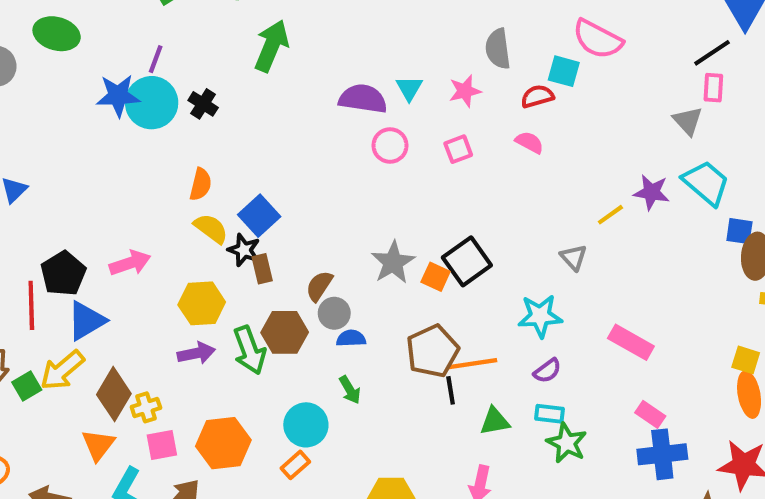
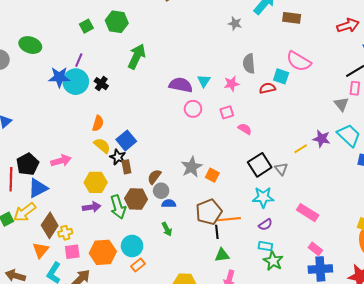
pink semicircle: (529, 142) -> (245, 129), moved
black square: (467, 261) -> (260, 165), moved
green triangle: (495, 421) -> (222, 255), moved
cyan circle: (306, 425) -> (132, 246), moved

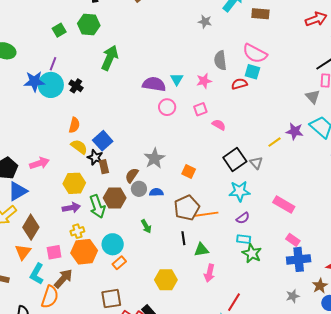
pink semicircle: (299, 61) -> (255, 53), moved
gray star: (192, 167) -> (154, 158), moved
blue semicircle: (169, 204) -> (156, 192), moved
black line: (217, 232) -> (183, 238), moved
yellow cross: (65, 233) -> (77, 231), moved

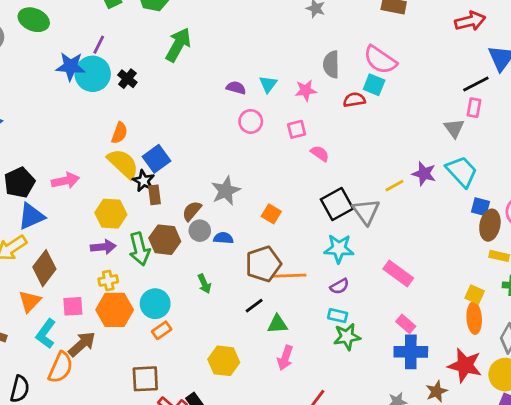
purple semicircle: (154, 84) -> (236, 88), size x0.6
yellow semicircle: (79, 147) -> (123, 164), size x1.4
gray triangle: (256, 163) -> (366, 212), size x1.5
black line: (183, 238) -> (254, 306), turned 56
green star: (252, 253) -> (347, 337), turned 30

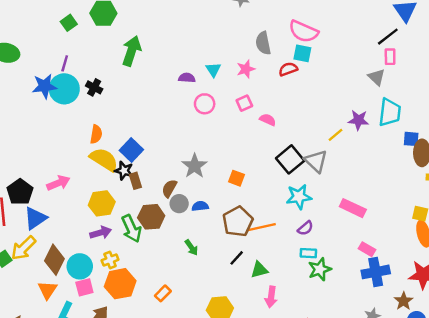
cyan trapezoid: (462, 172) -> (390, 112), turned 60
cyan circle: (155, 304) -> (80, 266), moved

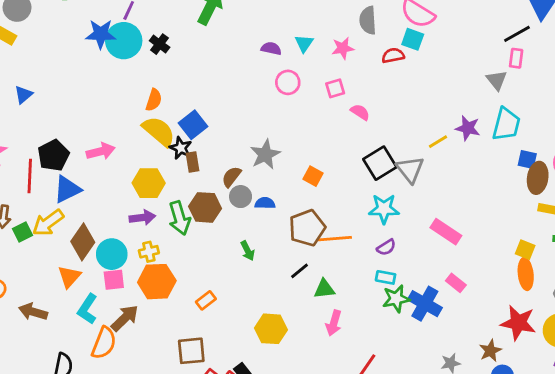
blue cross: (376, 272) -> (425, 304), moved, turned 32

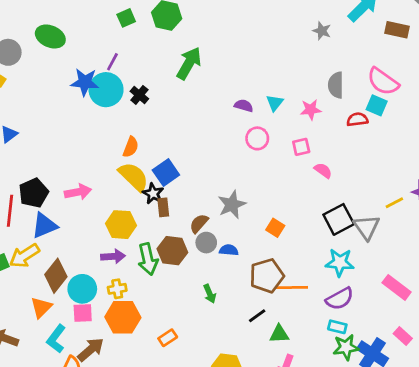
purple semicircle: (386, 247) -> (340, 299), size x1.5

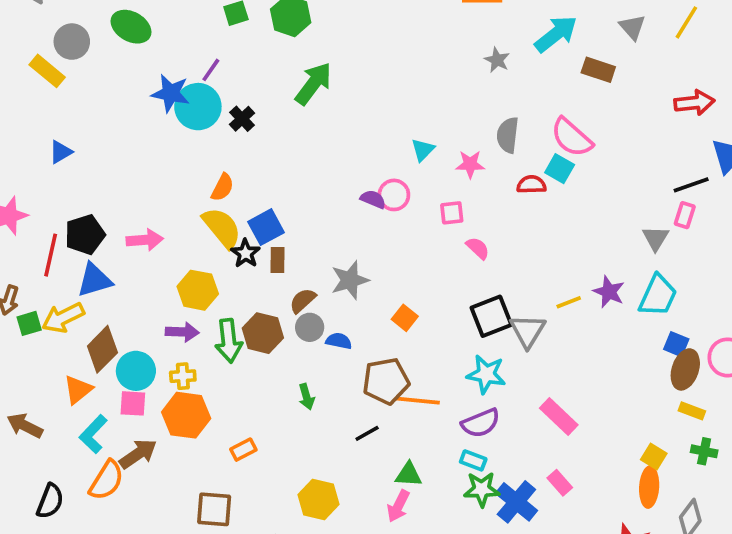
purple semicircle: (244, 106) -> (373, 199), moved
brown rectangle: (163, 207) -> (278, 260), moved
green triangle: (279, 334) -> (409, 475), moved

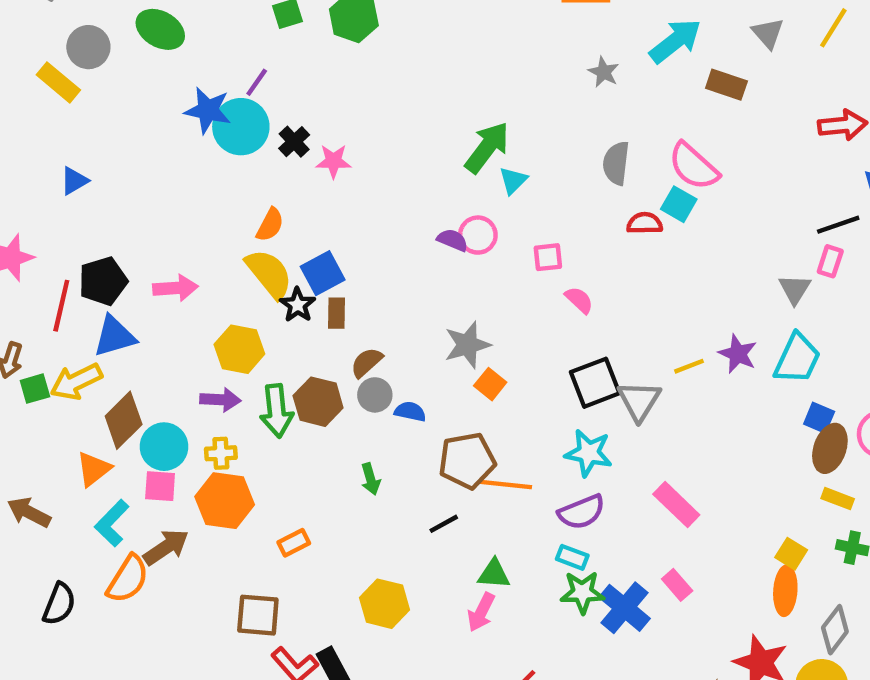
green arrow: (313, 84) -> (487, 147), moved
pink star: (470, 164) -> (333, 161), moved
gray star: (350, 280) -> (467, 345), moved

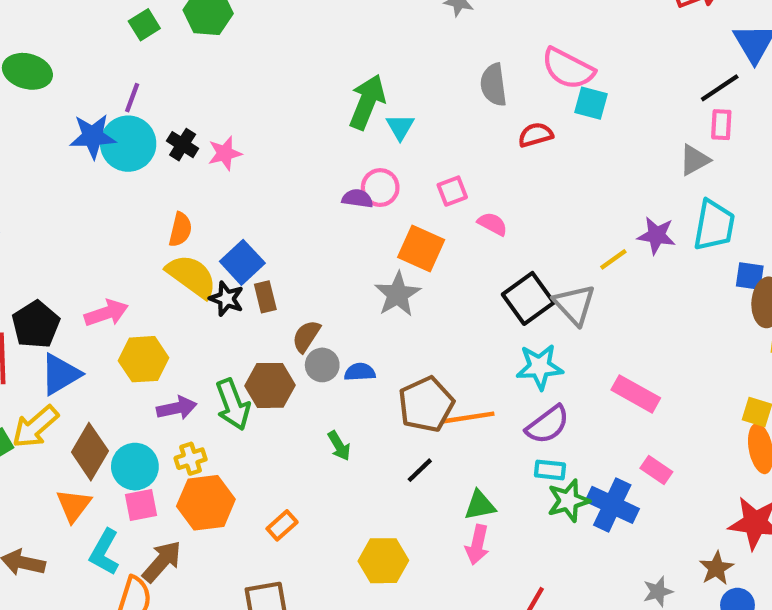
cyan square: (679, 204) -> (591, 103), moved
gray triangle: (795, 289) -> (694, 160), turned 44
yellow hexagon: (239, 349) -> (144, 359), moved
orange square: (490, 384) -> (421, 249), moved, size x1.5

